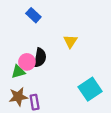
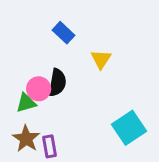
blue rectangle: (33, 15) -> (64, 33), moved
brown star: (18, 97) -> (26, 139), turned -30

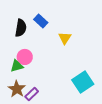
black semicircle: (57, 83) -> (21, 28), moved
purple rectangle: (49, 146) -> (32, 94), turned 56

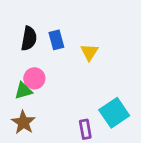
blue rectangle: (41, 21) -> (56, 40), moved, turned 32
purple rectangle: (32, 94) -> (85, 129), moved, turned -56

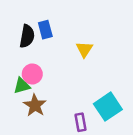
blue rectangle: (56, 40) -> (45, 30), moved
brown star: (23, 122) -> (35, 105), moved

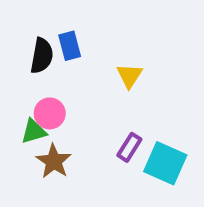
cyan square: (108, 107) -> (165, 163), turned -32
purple rectangle: (81, 122) -> (129, 147), moved, turned 42

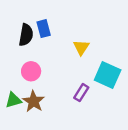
green triangle: (34, 131) -> (13, 100), moved
cyan square: (165, 163) -> (108, 75), moved

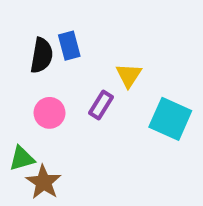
purple rectangle: (81, 93) -> (101, 105), moved
brown star: (34, 101) -> (44, 182), moved

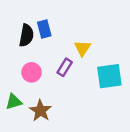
cyan square: (170, 119) -> (109, 76), turned -32
brown star: (44, 182) -> (40, 111), moved

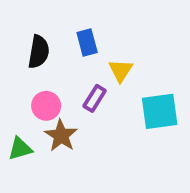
blue rectangle: (44, 29) -> (87, 43), moved
brown star: (40, 111) -> (61, 136), moved

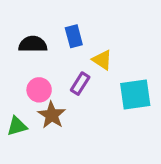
black semicircle: (39, 52) -> (33, 44), turned -100
yellow triangle: (121, 70) -> (102, 60), turned -30

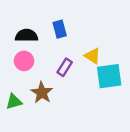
yellow triangle: (102, 60) -> (93, 56), moved
pink circle: (39, 90) -> (24, 61), moved

